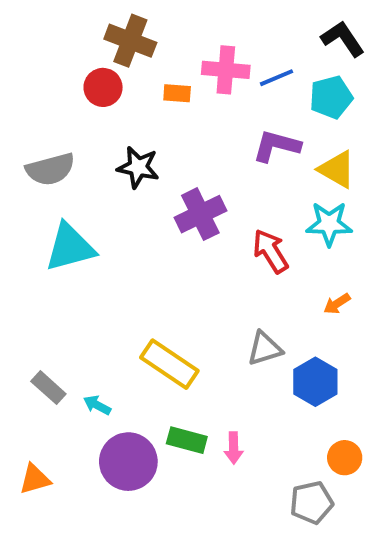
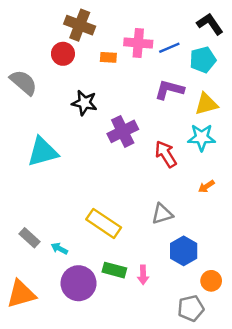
gray semicircle: (50, 169) -> (24, 82), moved, turned -124
yellow triangle: (337, 169) -> (206, 104), turned -45
blue hexagon: (315, 382) -> (184, 251), moved
orange triangle: (35, 479) -> (21, 294), size x1.5

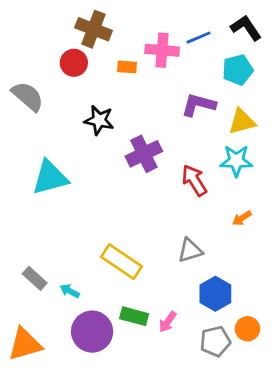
blue line: (169, 48) -> (198, 38), moved
pink arrow: (143, 275) -> (168, 322), turned 36
gray pentagon: (191, 308) -> (215, 341), moved

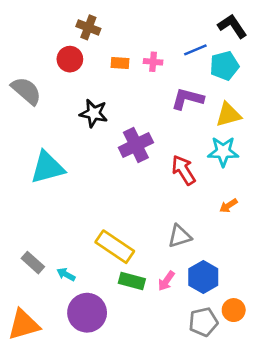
brown cross: (93, 29) -> (88, 27), size x0.7
blue line: (198, 38) -> (195, 50), moved
pink cross: (162, 50) -> (153, 62), moved, size x0.6
green rectangle: (134, 316) -> (132, 281), moved
pink arrow: (168, 322) -> (166, 281), moved

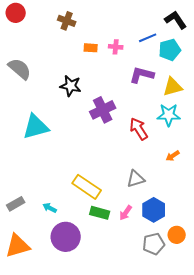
red circle: (70, 59) -> (16, 13), moved
gray rectangle: (33, 263) -> (16, 204), moved, turned -72

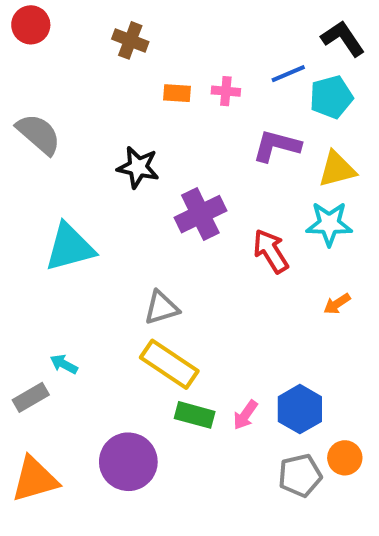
gray triangle: (136, 179) -> (161, 308), moved
cyan arrow: (50, 208) -> (64, 364), moved

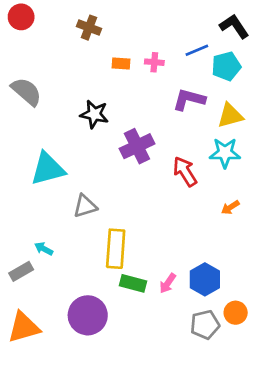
gray triangle: (161, 308) -> (85, 206), moved
yellow rectangle: (169, 364) -> (116, 249), turned 60

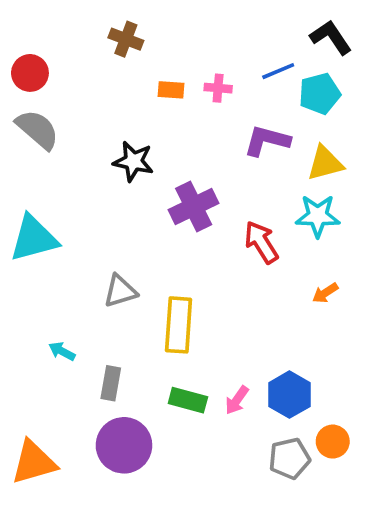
red circle: (21, 17) -> (30, 73), moved
cyan triangle: (48, 169) -> (34, 238), moved
yellow rectangle: (116, 249) -> (179, 325), moved
gray rectangle: (21, 271) -> (111, 383), moved, turned -50

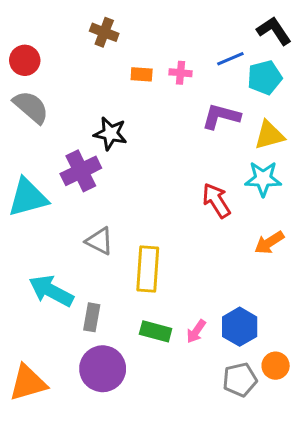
purple cross: (194, 206) -> (81, 171), moved
gray triangle: (120, 291) -> (100, 241), turned 44
orange arrow: (325, 293) -> (269, 243), size x1.4
cyan arrow: (62, 351) -> (51, 291), size x2.0

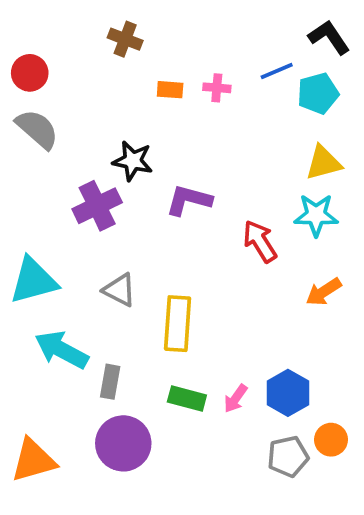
purple L-shape: (221, 116) -> (189, 200), moved
cyan triangle: (28, 197) -> (33, 281), moved

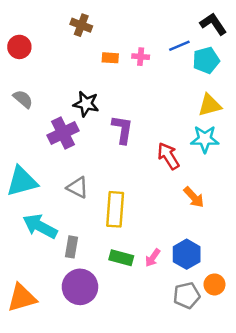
gray semicircle: (37, 129) -> (23, 99), moved, size x0.7
purple L-shape: (189, 200) -> (122, 129), turned 84
orange arrow: (324, 292) -> (194, 197), moved, turned -100

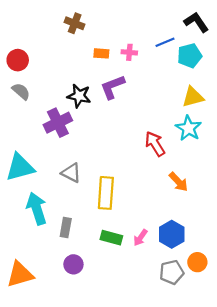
red circle: (19, 47) -> (18, 60), moved
purple L-shape: (122, 129) -> (113, 87), moved, turned -120
cyan star: (205, 139) -> (188, 128), turned 30
cyan arrow: (40, 226) -> (37, 209), turned 44
purple circle: (80, 287) -> (73, 264), size x0.6

